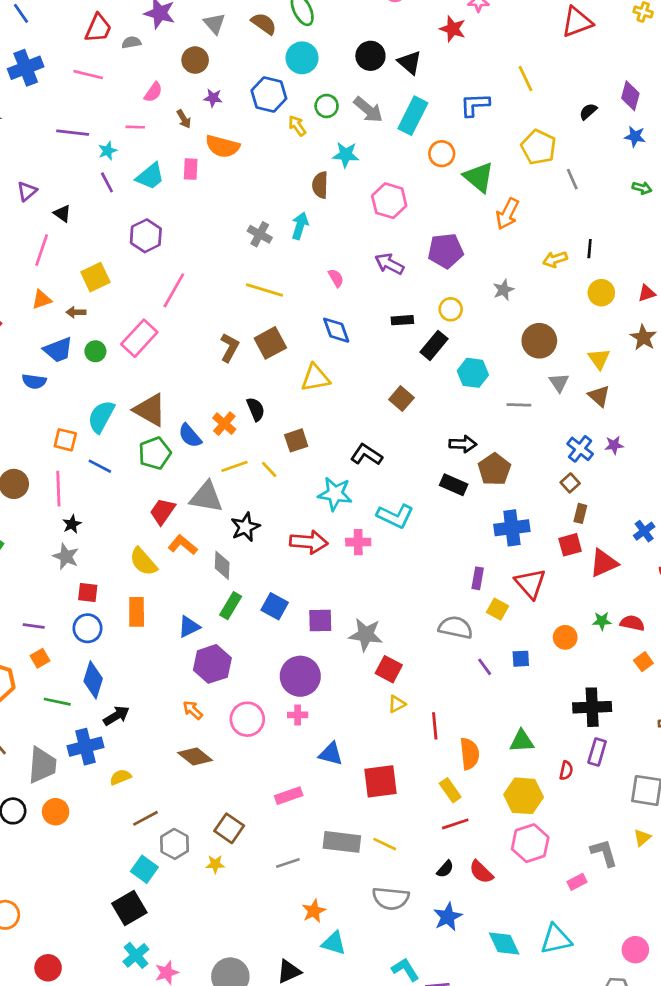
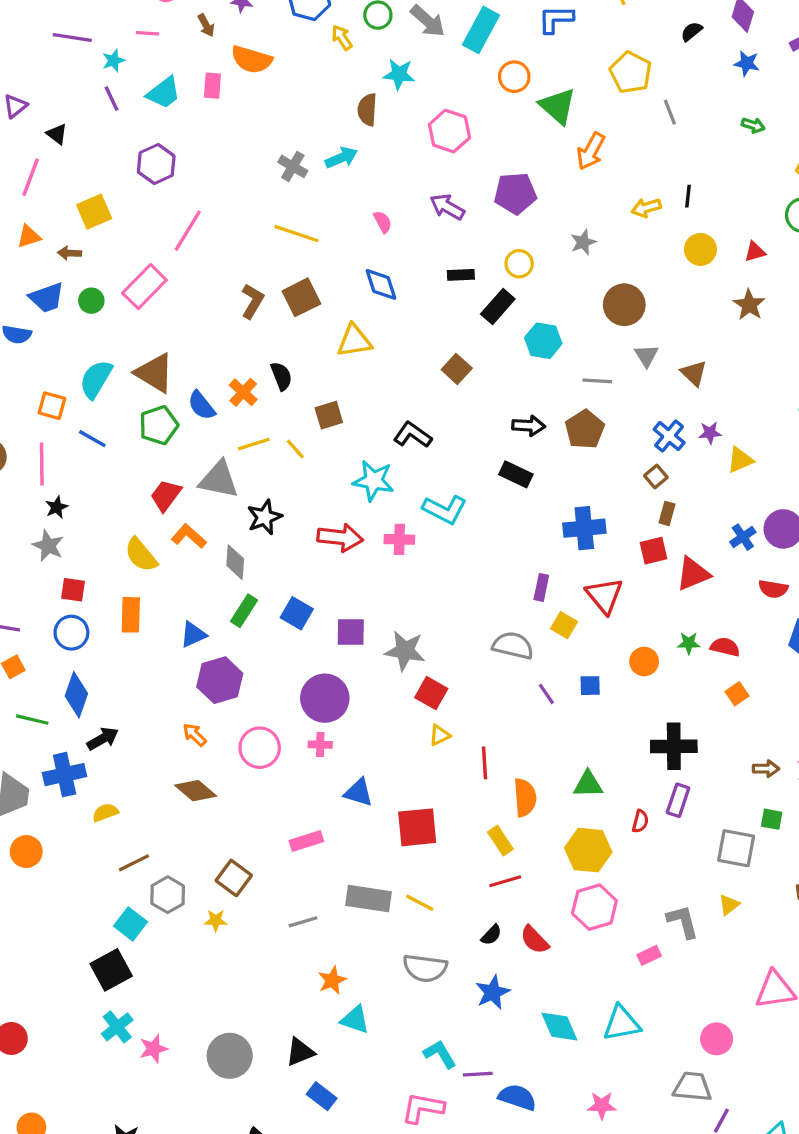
cyan arrow: (300, 226) -> (341, 158), turned 48
yellow triangle: (599, 359) -> (740, 460), moved, turned 40
brown pentagon: (494, 469) -> (585, 429), moved

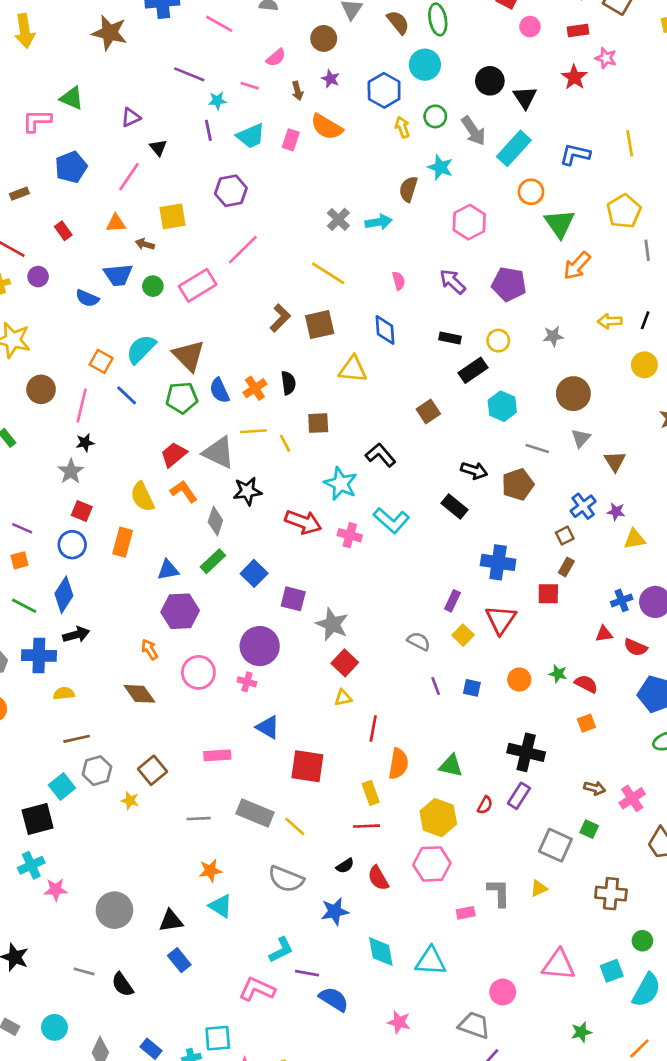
red triangle: (693, 574) -> (604, 634), moved, size x0.6
gray semicircle: (513, 646) -> (419, 641), size x0.7
cyan L-shape: (440, 1054) -> (281, 950), turned 80

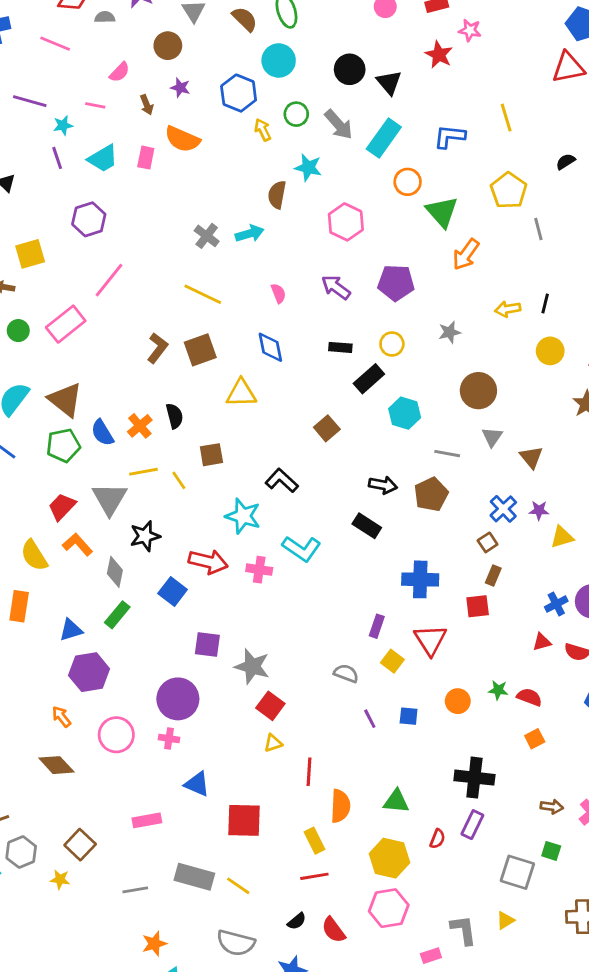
gray triangle: (219, 453) -> (109, 499), turned 42
blue square: (254, 573) -> (173, 592), moved

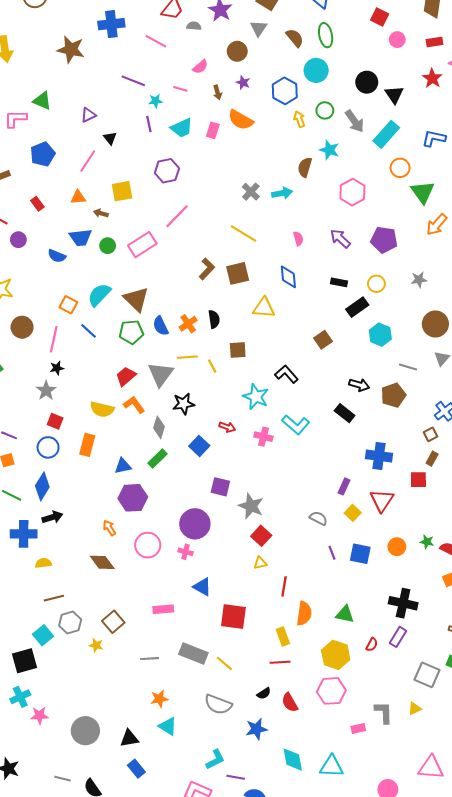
yellow semicircle: (34, 555) -> (102, 409), turned -50
red arrow: (208, 562) -> (227, 427), size x0.6
blue square: (409, 716) -> (360, 554), size x1.5

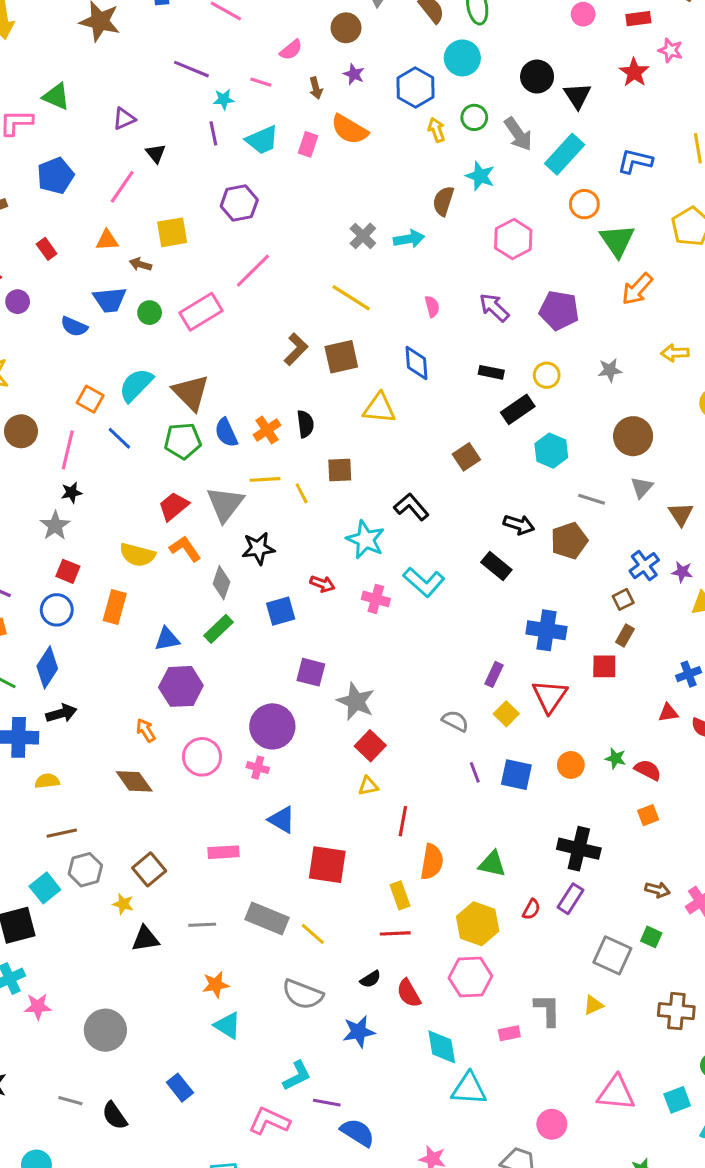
blue square: (199, 446) -> (281, 611), turned 30
black triangle: (129, 738) -> (145, 939), moved
cyan diamond: (293, 760) -> (442, 1047), moved

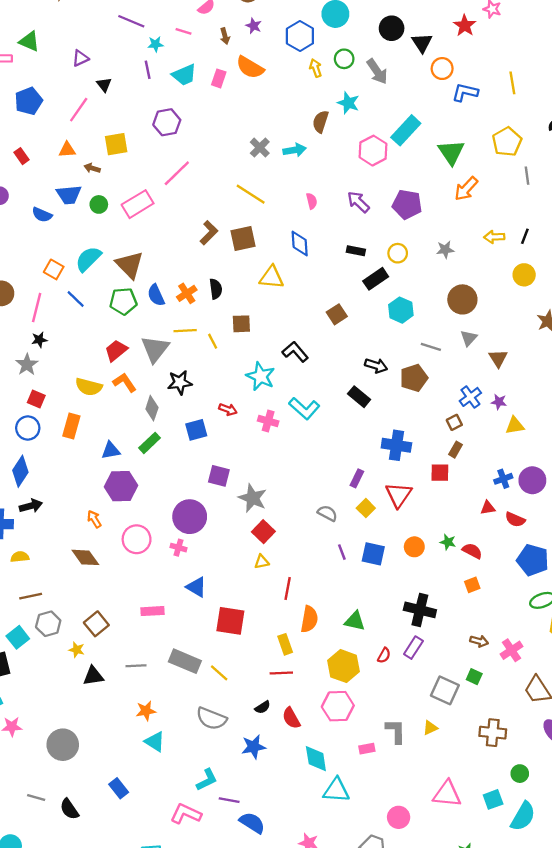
cyan rectangle: (565, 154) -> (406, 130), moved
orange circle: (584, 204) -> (442, 69), moved

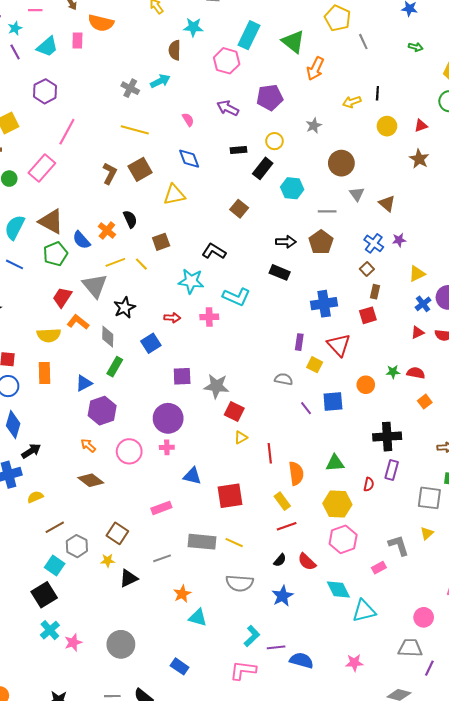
yellow triangle: (515, 426) -> (417, 274), moved

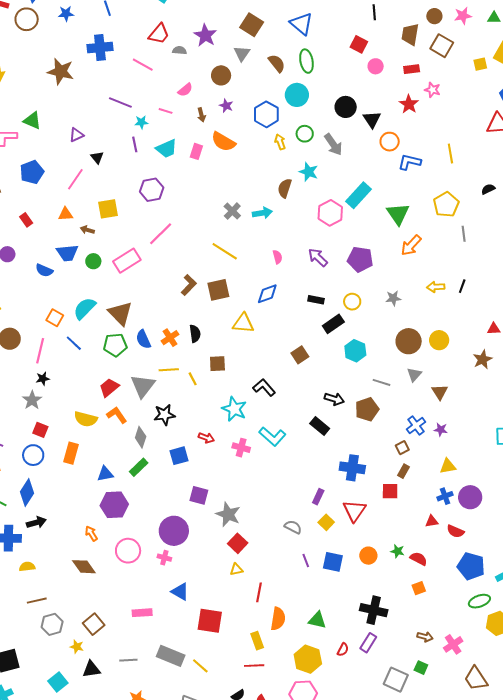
yellow circle: (387, 126) -> (439, 340), moved
blue diamond: (189, 159) -> (267, 294), turned 75
cyan square: (55, 565) -> (58, 682), moved

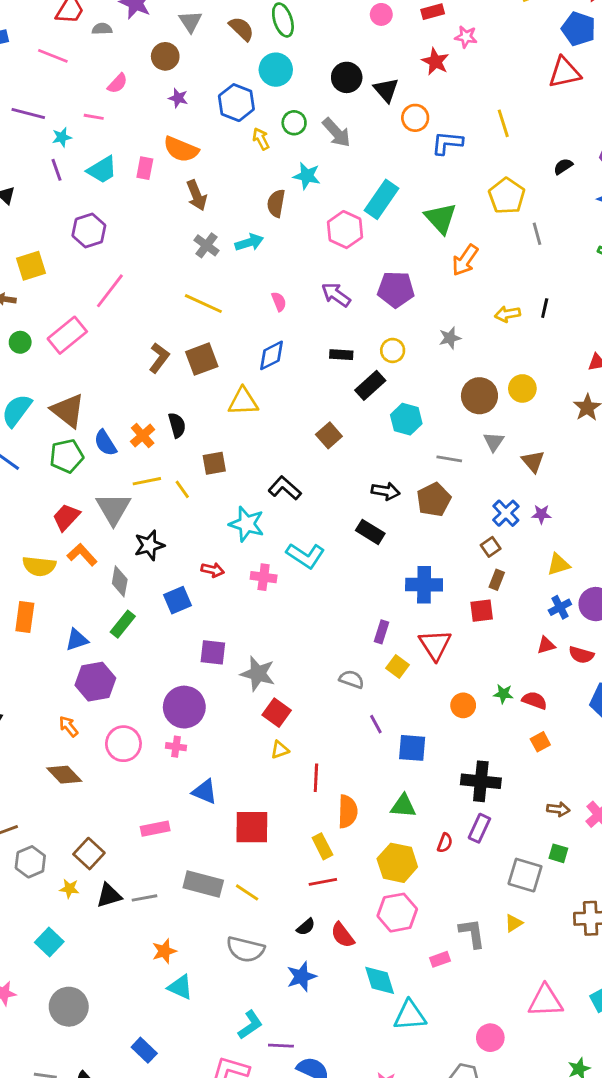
brown arrow: (201, 115) -> (197, 195), moved, size x1.5
blue square: (333, 562) -> (412, 748), moved
black triangle: (91, 669) -> (109, 895), moved

